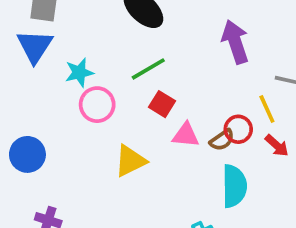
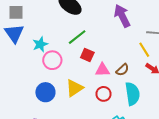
red circle: (238, 129) -> (104, 94), moved
blue circle: (27, 154) -> (45, 92), moved

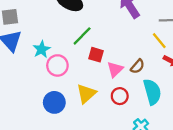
pink triangle: (102, 70) -> (115, 69), turned -35

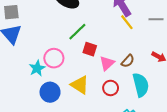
yellow line: (159, 41) -> (127, 22), moved
cyan star: (42, 49) -> (37, 68), moved
yellow triangle: (86, 94) -> (80, 85), turned -48

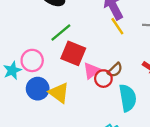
red square: (90, 49) -> (73, 53), size x1.5
red circle: (111, 88) -> (103, 79), moved
blue circle: (50, 92) -> (38, 89), moved

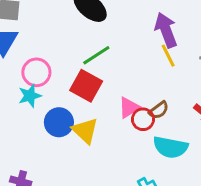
red square: (73, 53) -> (86, 86), moved
pink circle: (32, 60) -> (36, 72), moved
cyan semicircle: (128, 98) -> (170, 147), turned 104

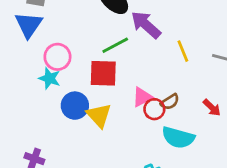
purple arrow: (166, 30) -> (146, 25), moved, turned -32
red square: (86, 86) -> (103, 73), turned -32
cyan star: (30, 96) -> (50, 78), turned 30

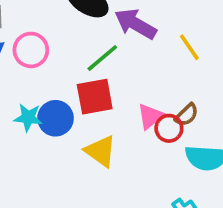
pink circle: (57, 57) -> (31, 50), moved
blue circle: (75, 106) -> (55, 118), moved

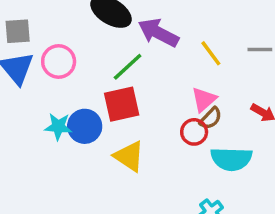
pink triangle: (150, 116) -> (204, 100), moved

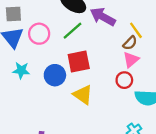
green line: (128, 67) -> (72, 31), moved
brown semicircle: (211, 118) -> (130, 43), moved
cyan star: (58, 127) -> (21, 70), moved

